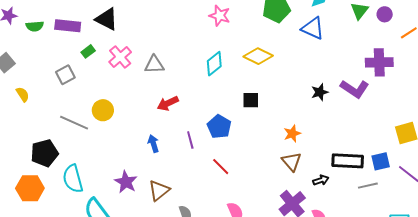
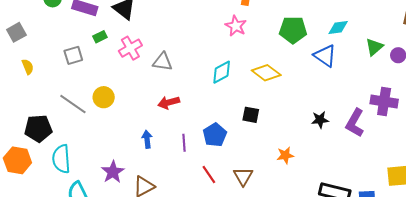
purple L-shape: (355, 89) -> (355, 123), turned 76
brown triangle: (292, 162) -> (243, 176), moved

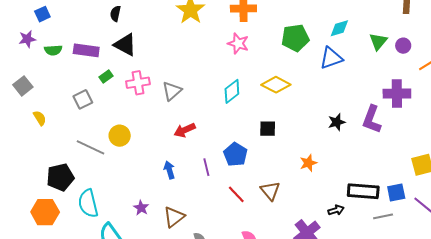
pink cross: (130, 48) -> (138, 83), turned 30
blue triangle: (325, 56) -> (331, 58), turned -45
gray triangle: (163, 62) -> (172, 91), turned -40
purple star: (113, 172) -> (141, 208), size x0.7

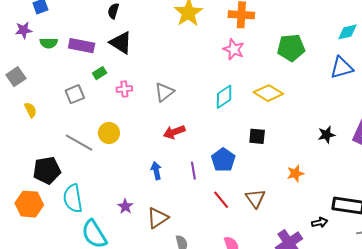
cyan diamond: (339, 28) -> (347, 32), moved
blue triangle: (331, 58) -> (342, 68), moved
pink cross: (138, 83) -> (124, 89), moved, size x0.7

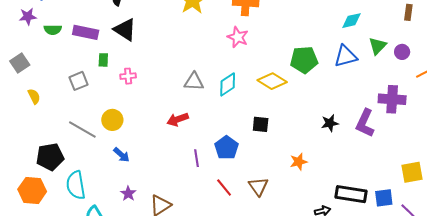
green pentagon: (291, 48) -> (304, 60), moved
green rectangle: (100, 73) -> (103, 60), turned -56
gray triangle: (164, 92) -> (194, 82), moved, turned 40
blue arrow: (156, 171) -> (121, 155), moved, turned 144

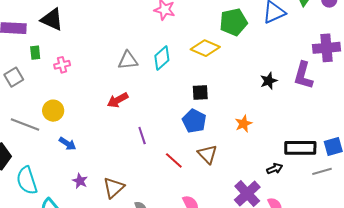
blue pentagon: (226, 148) -> (194, 121), moved

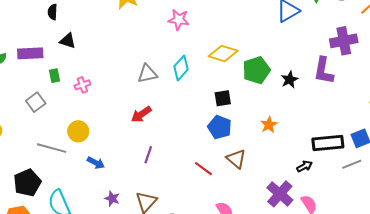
black triangle: (52, 19) -> (68, 41), size x0.7
green pentagon: (234, 22) -> (256, 70), moved
purple line: (142, 136) -> (148, 155), moved, turned 42

